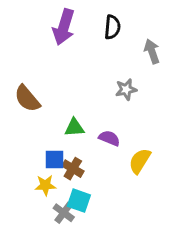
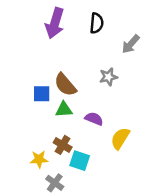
gray arrow: (152, 51) -> (131, 44), turned -120
brown semicircle: (27, 99) -> (65, 85), moved
blue square: (55, 159) -> (42, 94), moved
cyan square: (79, 201) -> (80, 161), moved

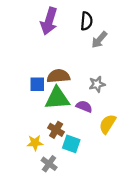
gray arrow: (131, 44) -> (99, 40), moved
gray star: (108, 77) -> (97, 84), moved
brown semicircle: (65, 85) -> (58, 76), turned 125
green triangle: (64, 110) -> (57, 98), size x1.6

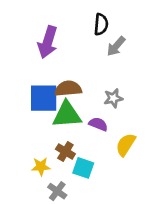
purple arrow: (49, 21) -> (48, 42), moved
blue square: (37, 84) -> (44, 98), size x1.6

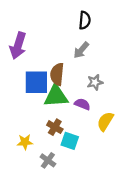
purple arrow: (48, 42) -> (18, 46), moved
gray arrow: (116, 46) -> (81, 50), moved
brown semicircle: (68, 89) -> (57, 74), turned -80
yellow star: (41, 167) -> (25, 142), moved

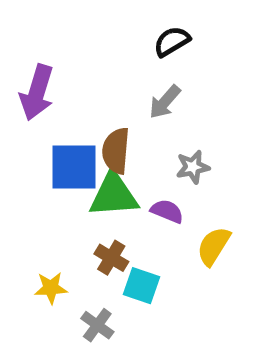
black semicircle: (85, 20) -> (172, 41), turned -126

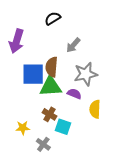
black semicircle: (172, 41) -> (53, 18), moved
gray star: (193, 167) -> (86, 74), size x1.6
yellow semicircle: (214, 246) -> (95, 109), turned -30

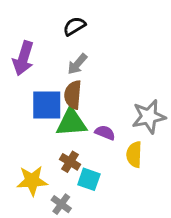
gray arrow: (73, 45) -> (77, 64), moved
gray star: (86, 74) -> (149, 117), moved
yellow star: (23, 128) -> (32, 181), size x1.5

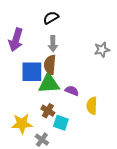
gray arrow: (77, 64) -> (53, 44), turned -42
gray star: (149, 117) -> (102, 50), moved, size x0.7

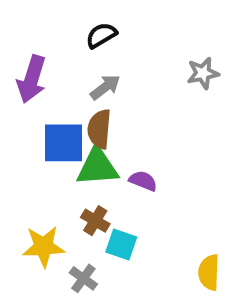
gray arrow: (53, 44) -> (105, 87), turned -126
gray star: (102, 50) -> (203, 73), moved
yellow semicircle: (92, 106) -> (209, 272), moved

